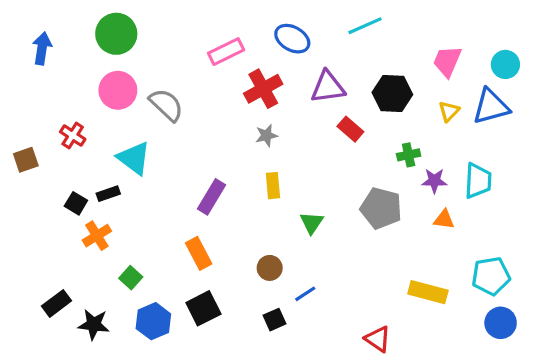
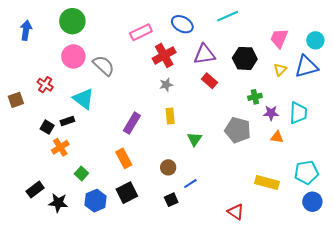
red rectangle: (350, 129) -> (210, 81), moved

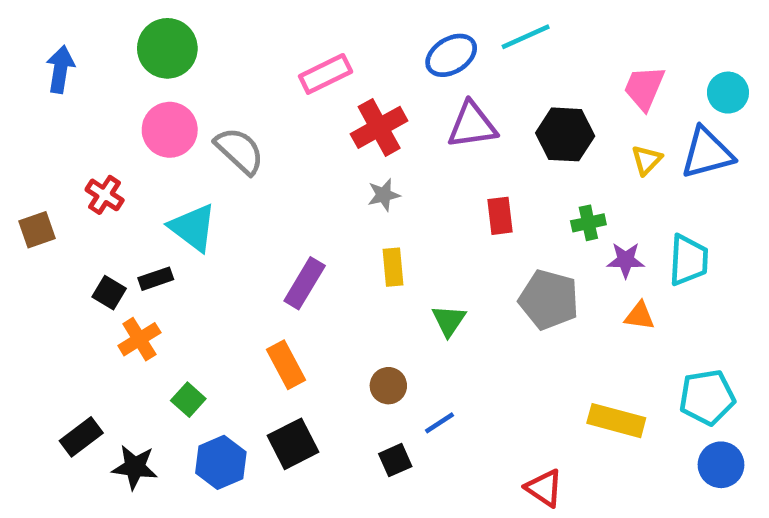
blue ellipse: (182, 24) -> (451, 55), moved, turned -60
red rectangle: (210, 81) -> (500, 216), moved, turned 42

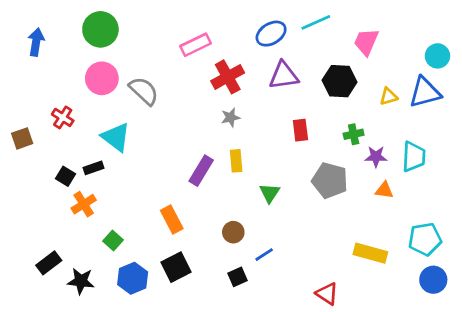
pink trapezoid: (644, 88) -> (366, 42), moved
yellow triangle: (647, 160) -> (389, 96), turned 30
purple rectangle: (305, 283) -> (201, 171), moved

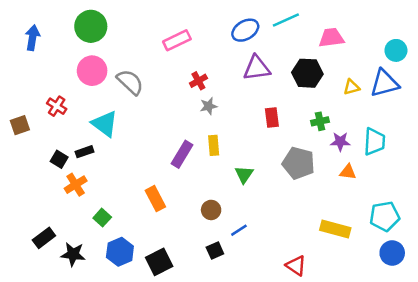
pink trapezoid: (366, 42) -> (331, 38), turned 60
red cross: (228, 77) -> (198, 81), moved, size x0.6
black square: (176, 267) -> (159, 262), moved

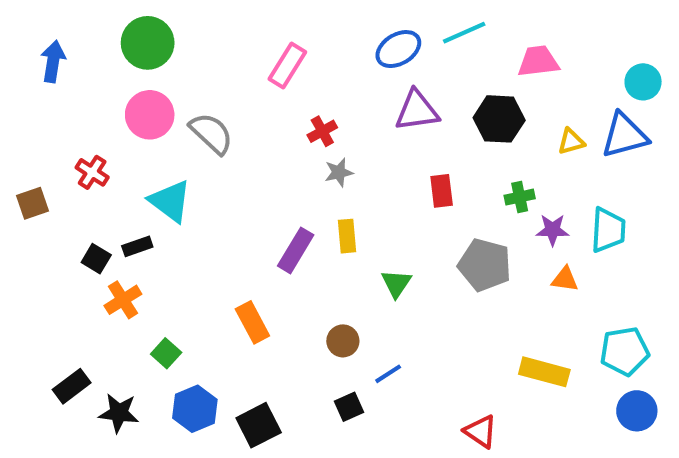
pink rectangle: (177, 40) -> (287, 65), turned -32

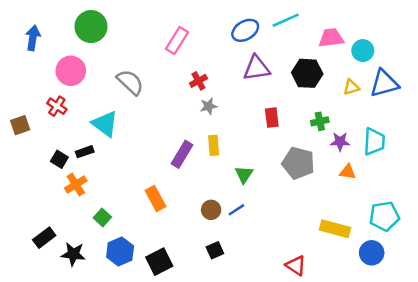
cyan circle: (643, 82) -> (363, 51), moved
pink circle: (150, 115) -> (71, 71), moved
blue line: (388, 374) -> (236, 210), moved
blue circle: (637, 411) -> (372, 253), moved

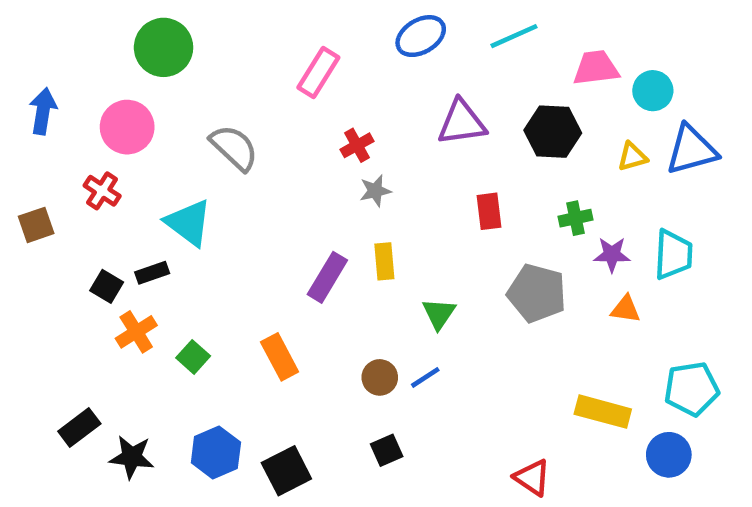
blue ellipse: (245, 30) -> (421, 36), moved
blue arrow: (33, 38) -> (43, 111), moved
green square: (102, 217) -> (193, 357), moved

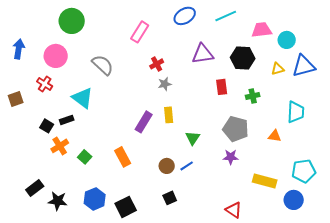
red rectangle: (489, 211) -> (222, 87), moved
purple star: (612, 255) -> (231, 157), moved

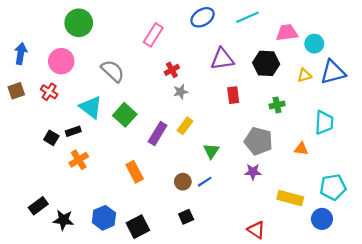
red rectangle: (222, 87) -> (233, 95), moved
brown square: (16, 99) -> (16, 91), moved
yellow rectangle: (169, 115) -> (185, 126), turned 42
orange cross: (60, 146) -> (79, 160), moved
green square: (85, 157) -> (125, 115), moved, size x1.5

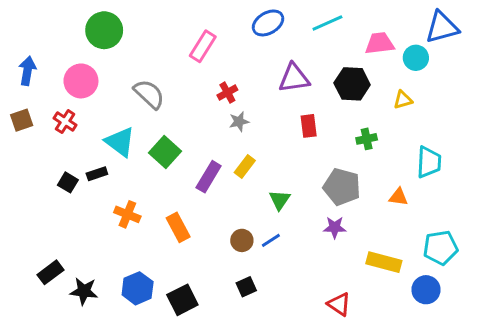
blue triangle: (333, 72) -> (442, 27), moved
orange cross: (79, 160) -> (127, 214), moved, turned -36

